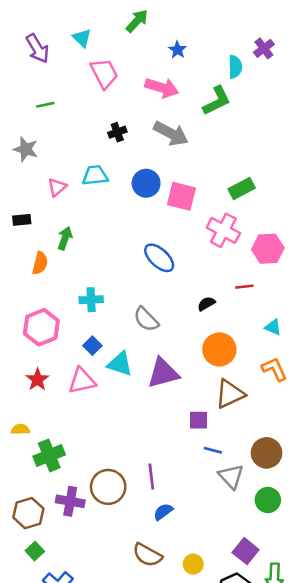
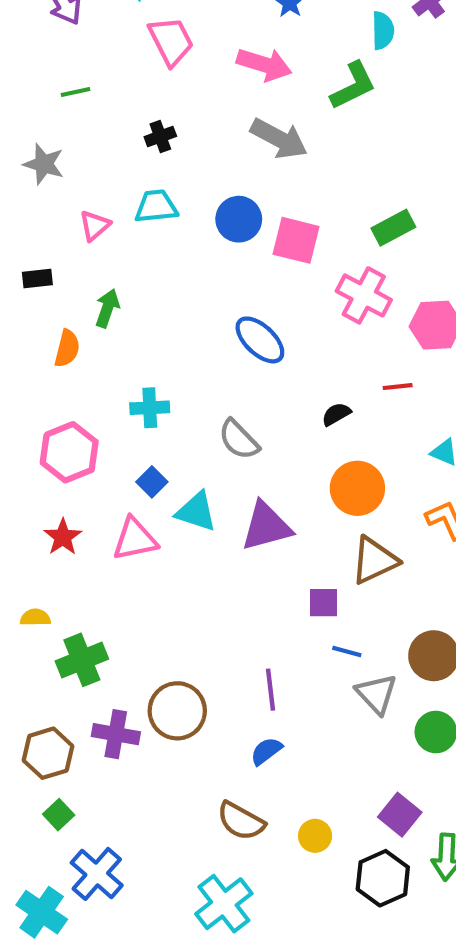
black cross: (117, 132) -> (160, 137), moved
purple line: (151, 476) -> (271, 690), moved

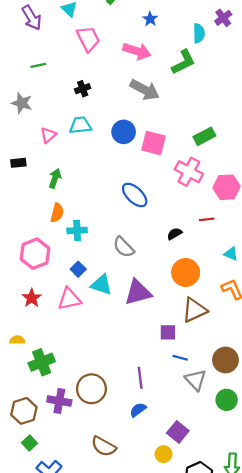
orange semicircle: (67, 348) -> (57, 213), moved
purple square: (400, 815) -> (178, 432), moved
brown semicircle: (241, 821) -> (104, 446), moved

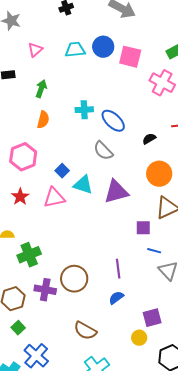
cyan trapezoid: (80, 125) -> (75, 50), moved
blue ellipse: (135, 195) -> (113, 121), moved
cyan cross: (77, 230) -> (84, 110), moved
purple square: (178, 432) -> (152, 318), turned 36

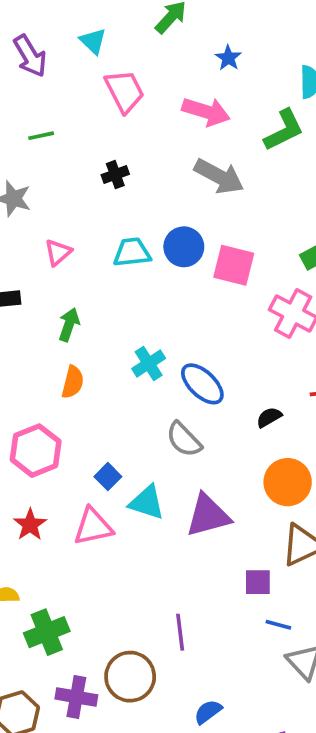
cyan cross: (84, 110) -> (149, 364), turned -30
purple line: (118, 269) -> (180, 632), moved

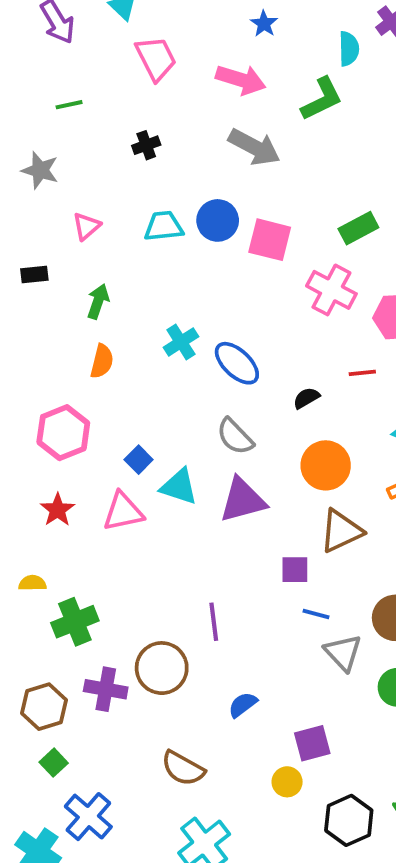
gray semicircle: (184, 439) -> (235, 437), moved

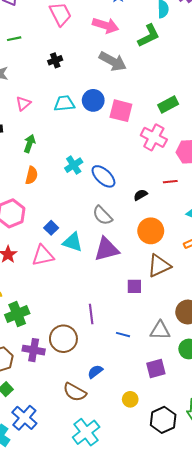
blue line: (316, 614) -> (123, 335), moved
gray triangle: (343, 653) -> (160, 330), turned -45
blue semicircle: (243, 705) -> (95, 372), moved
purple square: (312, 743) -> (156, 369), moved

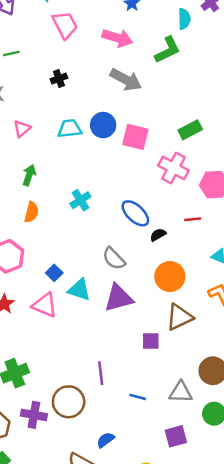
blue ellipse: (103, 176) -> (135, 213), moved
pink triangle: (43, 256) -> (45, 305), turned 35

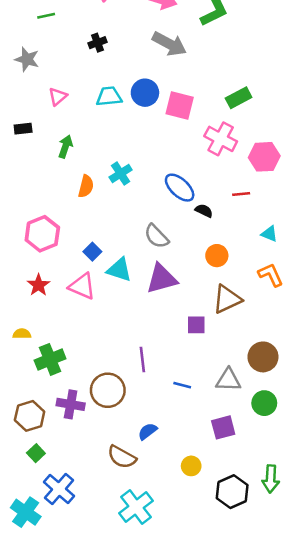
orange semicircle: (32, 212) -> (86, 186), moved
black semicircle: (158, 235) -> (204, 211), turned 56
orange circle: (170, 277) -> (217, 256), size x0.7

